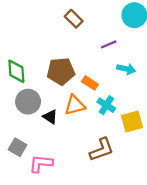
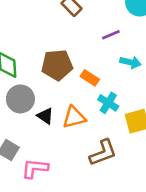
orange triangle: (75, 105) -> (74, 117), moved

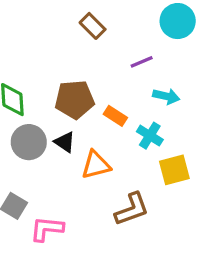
cyan cross: (108, 103) -> (150, 136), moved
black triangle: (45, 116) -> (65, 142), moved

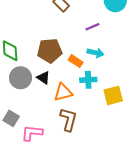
cyan arrow: (166, 96) -> (96, 53), moved
cyan cross: (150, 136) -> (88, 80), moved, turned -35
brown L-shape: (132, 209) -> (68, 119), moved, turned -55

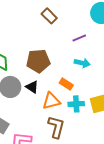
orange rectangle: (76, 61) -> (66, 84), moved
cyan cross: (88, 80) -> (76, 104), moved

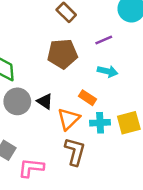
brown pentagon: (38, 61) -> (62, 54), moved
orange triangle: (51, 101) -> (69, 119), turned -30

